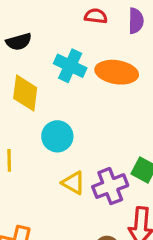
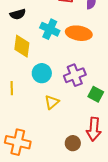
yellow triangle: (73, 183) -> (52, 102), turned 49
purple cross: (110, 186) -> (75, 75), moved

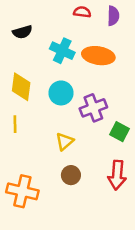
yellow diamond: (22, 46) -> (21, 87), moved
cyan circle: (42, 73) -> (61, 93), moved
brown circle: (73, 143) -> (71, 175), moved

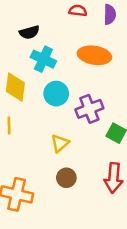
black semicircle: (22, 32) -> (29, 32), moved
cyan cross: (62, 51) -> (43, 59), moved

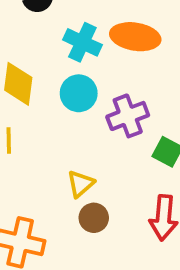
cyan cross: (43, 59) -> (82, 42), moved
yellow triangle: (60, 143) -> (81, 184), moved

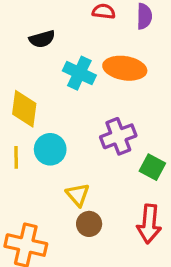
cyan circle: (79, 93) -> (50, 149), moved
yellow triangle: (81, 184) -> (78, 195), turned -30

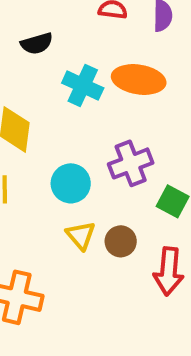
cyan circle: (50, 149) -> (71, 183), moved
brown circle: (89, 224) -> (121, 241), moved

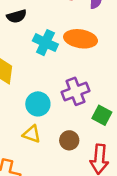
yellow triangle: (81, 235) -> (32, 134), moved, turned -30

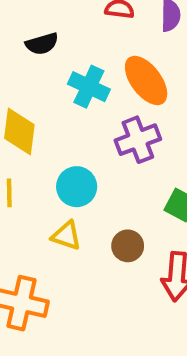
orange ellipse: (81, 39) -> (146, 80), turned 44
purple cross: (76, 91) -> (138, 140), moved

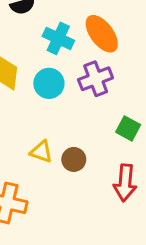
cyan circle: (77, 187) -> (49, 83), moved
brown circle: (128, 246) -> (74, 159), moved

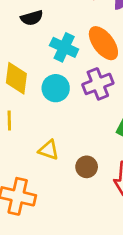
brown circle: (74, 159) -> (87, 167), moved

